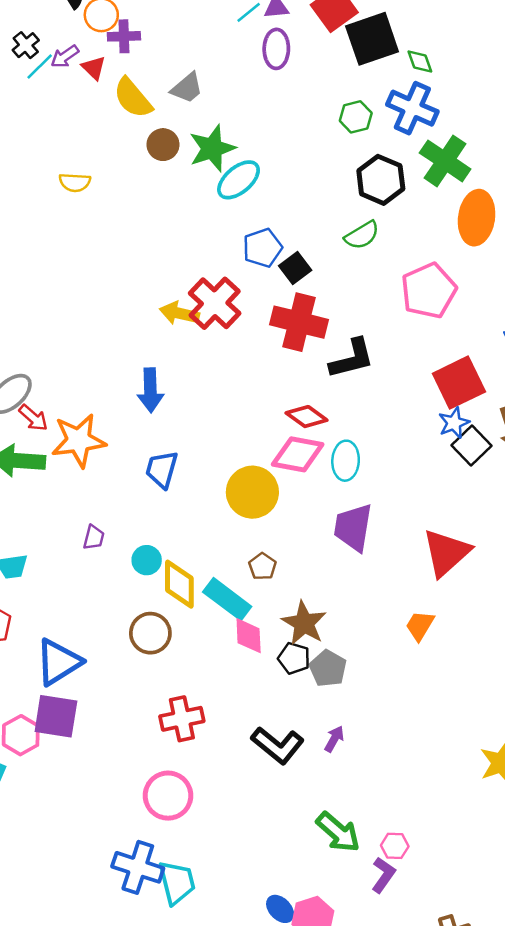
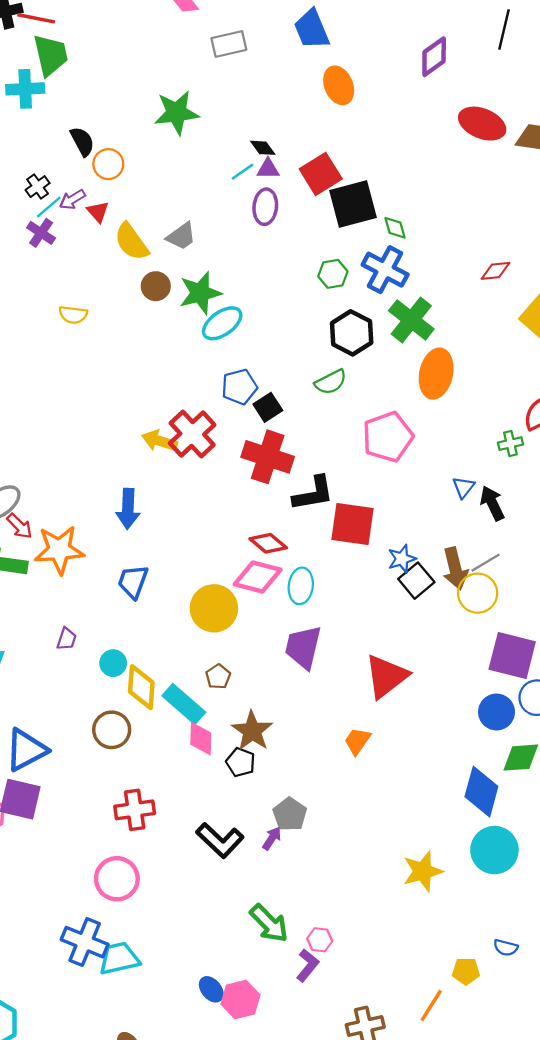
purple cross: (124, 36) -> (41, 233), moved, turned 32
red square: (459, 383) -> (353, 524), moved, turned 30
gray pentagon: (328, 668) -> (290, 814), moved
cyan trapezoid: (177, 882) -> (119, 958), turned -93

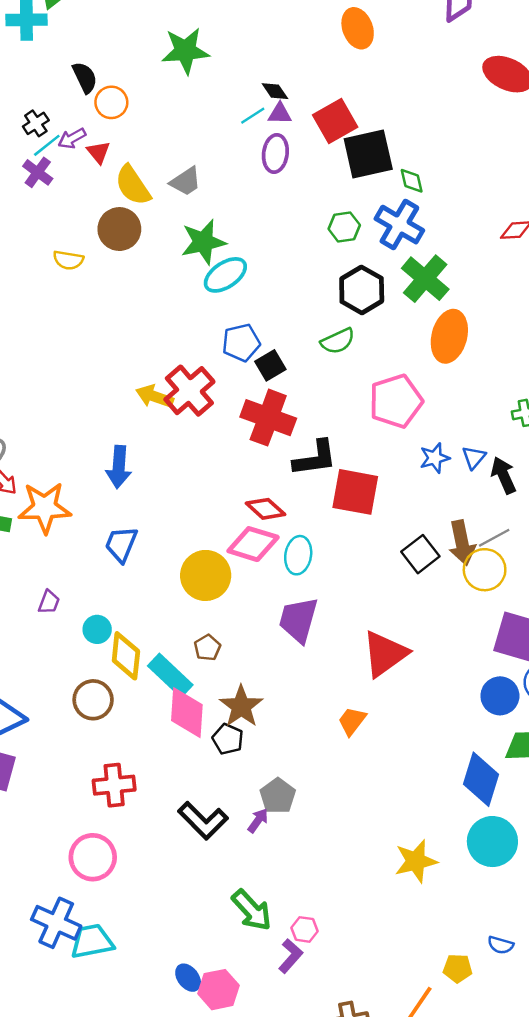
brown circle: (156, 286) -> (119, 229), moved, size x1.4
blue star: (402, 559) -> (435, 458), moved
pink diamond: (201, 739) -> (187, 713), size x1.4

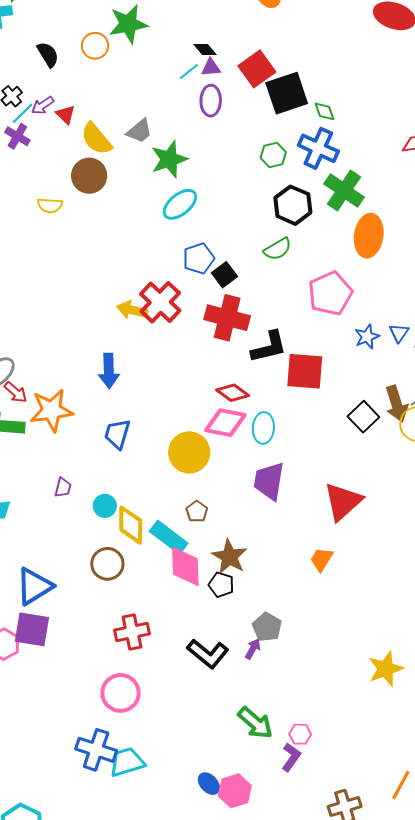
orange circle: (111, 102) -> (95, 46), moved
green star: (203, 242) -> (169, 159), moved

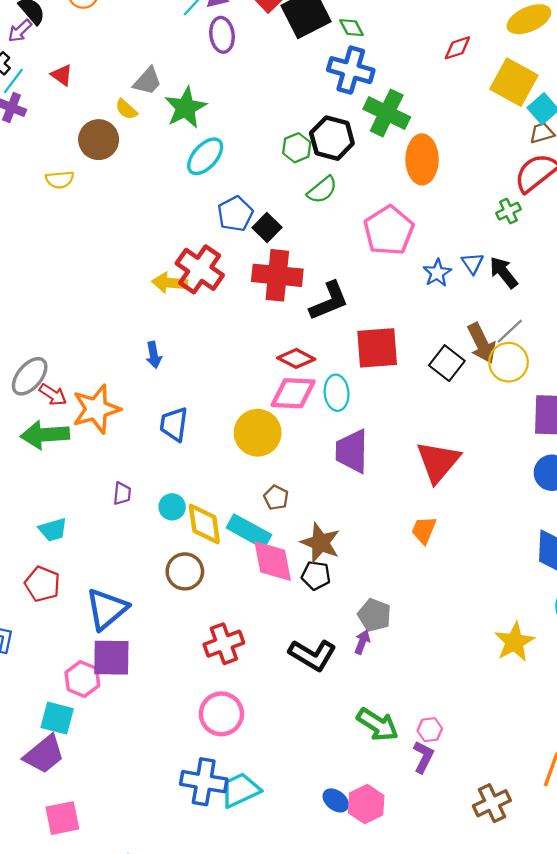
purple arrow: (43, 105) -> (20, 31), moved
yellow semicircle: (96, 139) -> (126, 109), moved, size x0.6
green hexagon: (273, 155) -> (297, 148), moved
blue arrow: (109, 371) -> (154, 355), size x0.7
red square: (305, 371) -> (377, 348), moved

